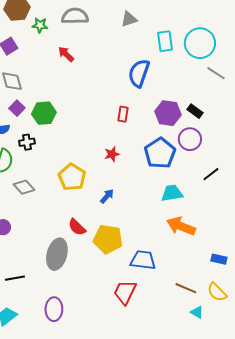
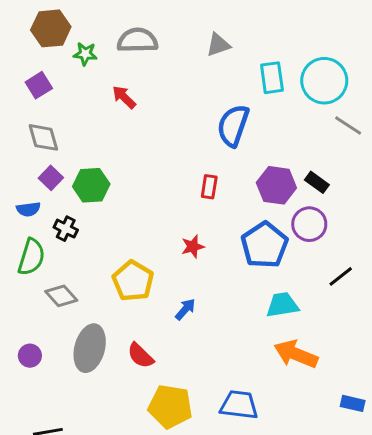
black cross: (27, 142) -> (66, 229), turned 35
yellow pentagon: (108, 239) -> (170, 406), moved
gray ellipse: (57, 254) -> (90, 348), moved

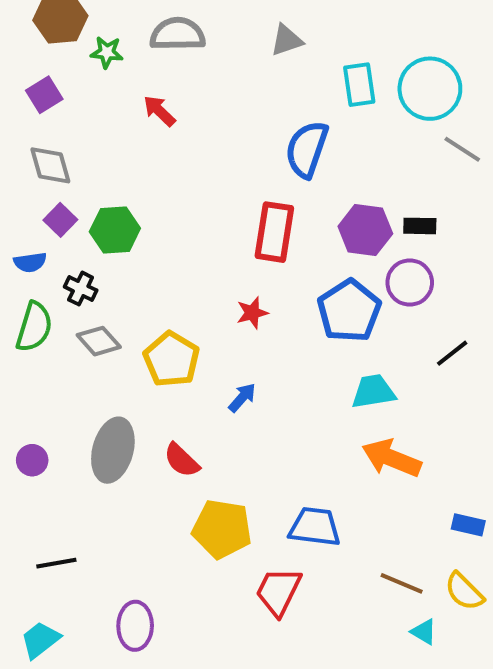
black rectangle: (317, 182) -> (420, 226), turned -35
red rectangle: (209, 187) -> (274, 232), size x1.8
gray diamond: (61, 296) -> (99, 341), moved

